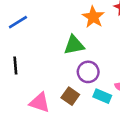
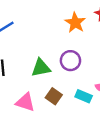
green triangle: (74, 45) -> (41, 68), moved
purple circle: (88, 72) -> (70, 61), moved

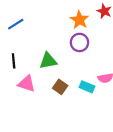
purple circle: (70, 61) -> (79, 42), moved
pink triangle: (25, 102) -> (27, 84), moved

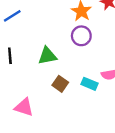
pink triangle: (27, 84) -> (24, 107), moved

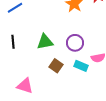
purple circle: (81, 36) -> (75, 43), moved

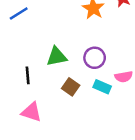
black line: (13, 42) -> (28, 75), moved

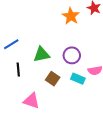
blue line: (19, 13) -> (11, 44), moved
pink triangle: (31, 112) -> (31, 101), moved

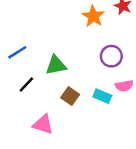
purple circle: (72, 55) -> (111, 56), moved
black line: (18, 70) -> (26, 85), turned 48

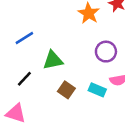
blue line: (17, 52) -> (24, 38), moved
pink triangle: (43, 124) -> (16, 113), moved

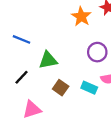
blue line: (24, 38) -> (22, 39), turned 54
pink triangle: (16, 113) -> (32, 109), moved, turned -36

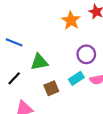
brown square: (61, 88) -> (51, 88), turned 32
cyan rectangle: (89, 88) -> (76, 78), moved, turned -56

